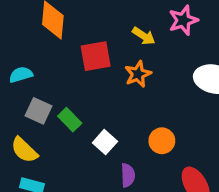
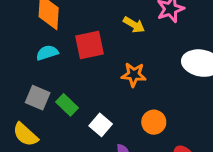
orange star: (138, 74) -> (134, 75), moved, turned 30
cyan semicircle: (21, 75) -> (47, 53), moved

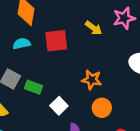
orange star: (134, 75) -> (92, 80), moved
green rectangle: (67, 105) -> (34, 87), turned -30

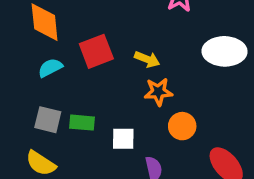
yellow arrow: (94, 28) -> (147, 59), moved
white square: (59, 106) -> (123, 139), turned -30

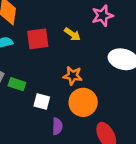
yellow arrow: (147, 59) -> (72, 34), moved
orange circle: (182, 126) -> (83, 102), size x1.5

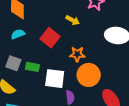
red square: (38, 39) -> (50, 38), moved, turned -36
white square: (42, 101) -> (55, 79), size x1.5

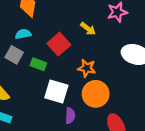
gray square: (13, 63) -> (14, 55), moved
green rectangle: (32, 67) -> (38, 64), moved

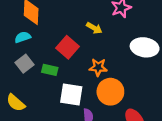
cyan semicircle: (23, 34) -> (23, 37), moved
gray square: (14, 55) -> (24, 64), turned 30

